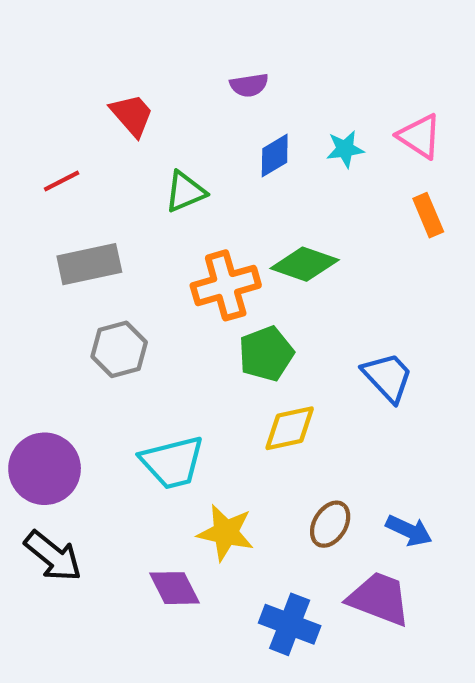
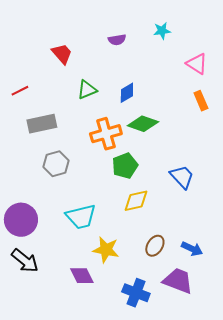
cyan star: (345, 149) -> (162, 31), moved
blue diamond: (275, 155) -> (127, 93), moved
red line: (62, 181) -> (20, 91), moved

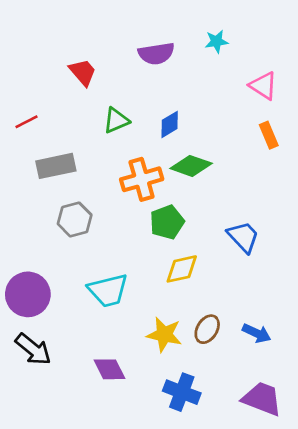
purple semicircle: (117, 40) -> (156, 54), size x1.5
yellow star: (106, 250) -> (164, 335), moved
purple trapezoid: (178, 281) -> (262, 399), moved

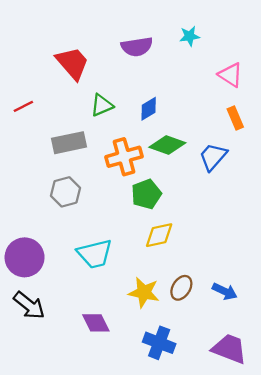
red trapezoid: (83, 72) -> (73, 63), size x1.4
gray rectangle: (56, 166) -> (69, 143), moved
blue trapezoid: (243, 237) -> (213, 157), moved, turned -96

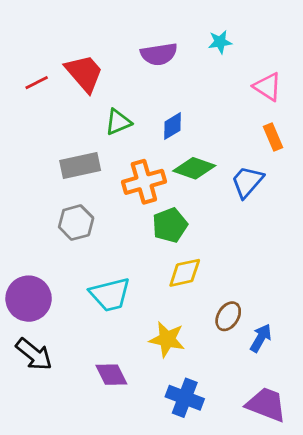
red line: (23, 106) -> (37, 83), moved
brown ellipse: (181, 288) -> (228, 316), moved
blue arrow: (225, 291) -> (261, 338), turned -85

